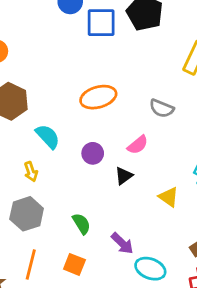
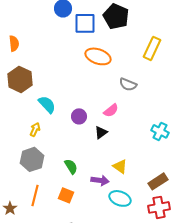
orange ellipse: (98, 97) -> (98, 56), moved, turned 35
yellow arrow: (31, 172) -> (35, 129), turned -136
yellow triangle: (169, 197) -> (120, 166), moved
purple arrow: (122, 243) -> (100, 180), turned -36

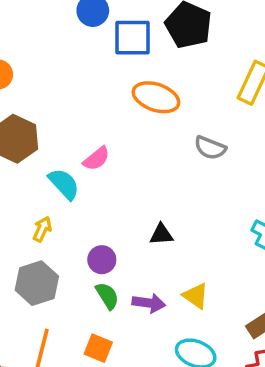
pink semicircle: (111, 110) -> (96, 159), moved
purple circle: (79, 116) -> (102, 260), moved
black triangle: (101, 132) -> (161, 234), turned 32
purple arrow: (100, 180) -> (149, 303), moved

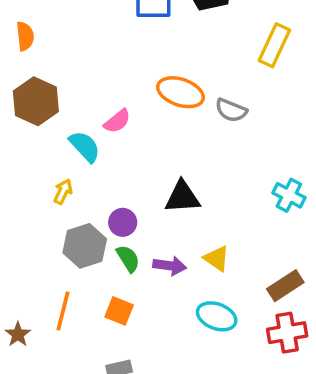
orange ellipse: (156, 97) -> (180, 92), moved
black triangle: (161, 234) -> (182, 197), size x1.5
gray hexagon: (37, 283) -> (85, 246), moved

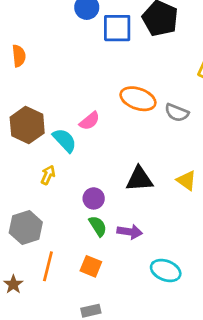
brown hexagon: (36, 101) -> (27, 125), moved
gray hexagon: (85, 246) -> (26, 228), moved
yellow triangle: (217, 258) -> (186, 180), moved

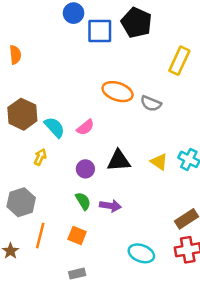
pink semicircle: (89, 121) -> (85, 127), moved
purple circle: (94, 198) -> (85, 169), moved
cyan ellipse: (166, 270) -> (141, 253), moved

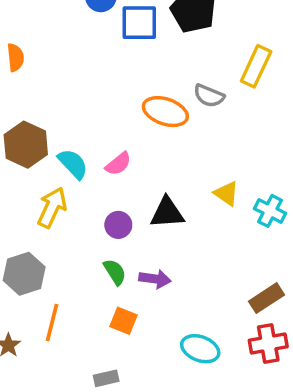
gray semicircle: (151, 103) -> (209, 96), moved
yellow arrow: (40, 157) -> (52, 207), size x1.6
yellow triangle: (159, 162) -> (226, 193), moved
orange square: (77, 236) -> (124, 321), moved

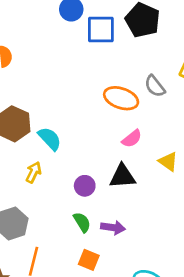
gray semicircle: (209, 96) -> (155, 86), turned 30
pink semicircle: (118, 164) -> (132, 139), moved
yellow arrow: (52, 207) -> (34, 172), size x0.7

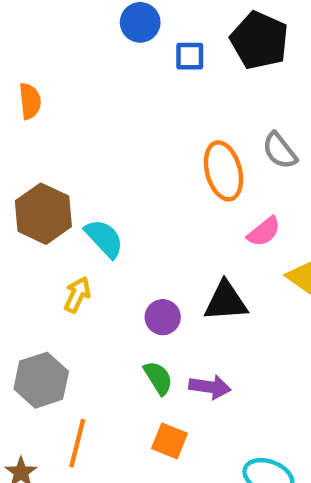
blue square: (101, 30) -> (190, 56), size x0.6
orange ellipse: (121, 98) -> (223, 171), turned 56
pink semicircle: (132, 139) -> (264, 232), moved

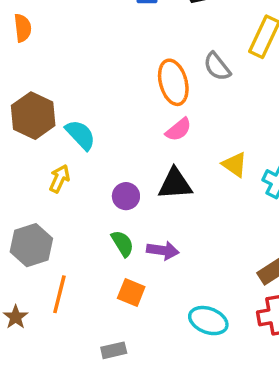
pink semicircle: (264, 232) -> (179, 130), moved

